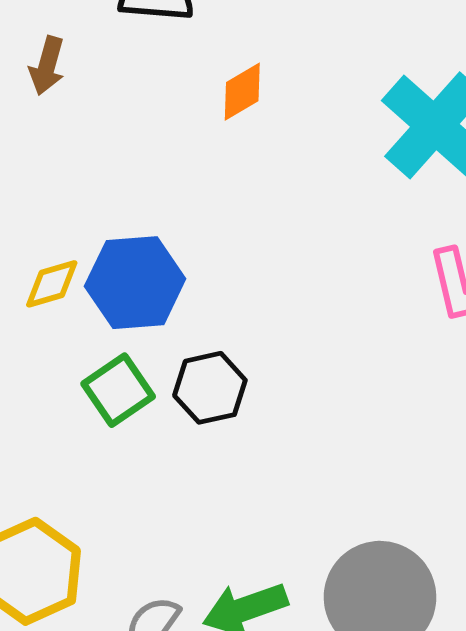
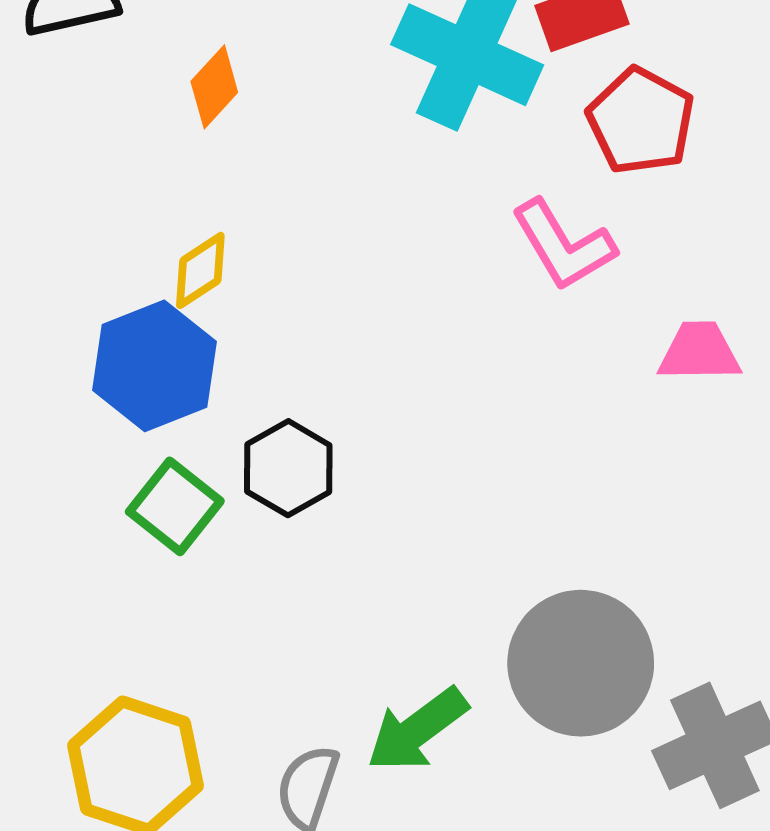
yellow diamond: (52, 284) -> (200, 270), moved

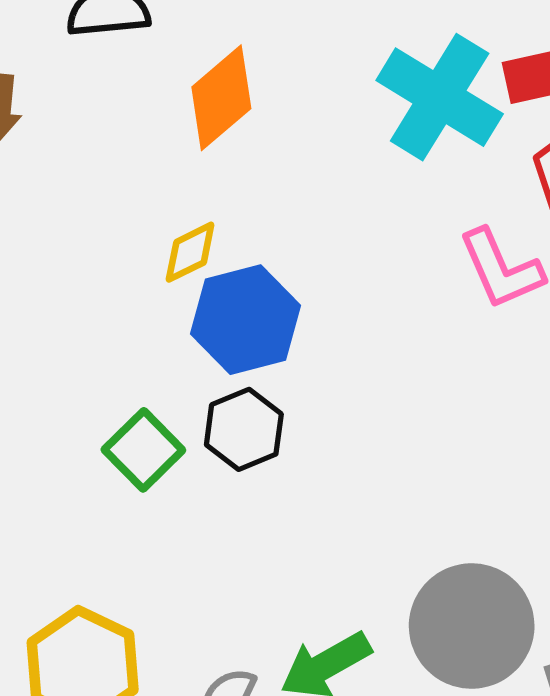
orange diamond: (214, 87) -> (221, 98), size x1.5
blue hexagon: (155, 366) -> (246, 320), moved

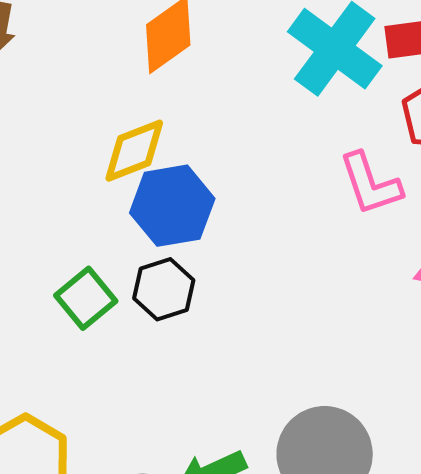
yellow diamond: (190, 252) -> (134, 151), size x1.4

